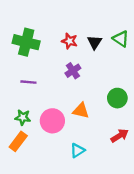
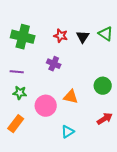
purple cross: (73, 71) -> (54, 64), moved, turned -32
purple line: (28, 82) -> (17, 72), moved
green star: (23, 117) -> (20, 93), moved

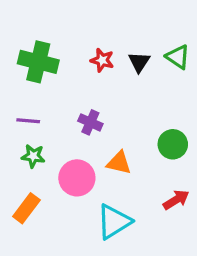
purple cross: (54, 64) -> (90, 122), moved
cyan triangle: (68, 132) -> (114, 222), size x1.6

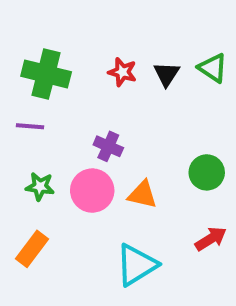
purple line: (28, 121) -> (30, 126), moved
pink circle: (77, 178) -> (92, 191), moved

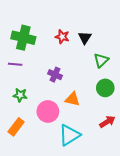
green triangle: (213, 68) -> (101, 60), moved, turned 42
pink circle: (92, 191) -> (48, 112), moved

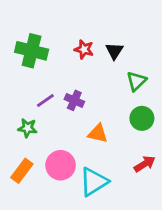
purple line: (15, 64) -> (45, 100), moved, turned -40
pink circle: (48, 112) -> (61, 165), moved

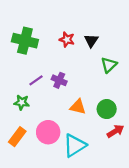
green circle: (142, 118) -> (107, 109), moved

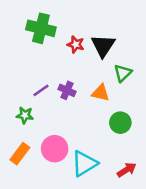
green cross: (25, 41) -> (41, 28), moved
black triangle: (91, 41) -> (103, 46), size x1.5
orange triangle: (78, 107) -> (101, 93), moved
red arrow: (115, 131) -> (127, 170), moved

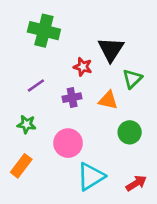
red star: (76, 44) -> (83, 67), moved
purple line: (41, 90) -> (36, 86), moved
purple cross: (67, 90) -> (72, 98), turned -35
pink circle: (55, 149) -> (68, 143), moved

